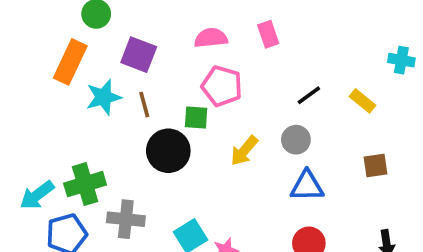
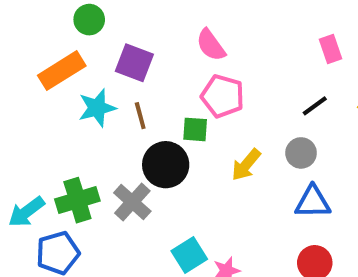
pink rectangle: (268, 34) -> (330, 49), moved
pink semicircle: (211, 38) -> (211, 45), turned -120
orange rectangle: (70, 62) -> (62, 71), turned 33
gray cross: (126, 219) -> (132, 202), moved, turned 36

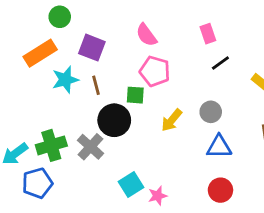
pink rectangle: (330, 49) -> (208, 34), moved
black line: (315, 106) -> (220, 63), moved

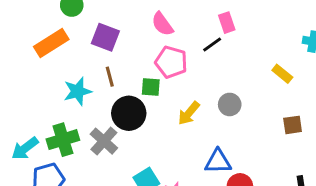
black line: (220, 63) -> (212, 45), moved
cyan star: (65, 80) -> (78, 91), moved
blue triangle: (219, 147) -> (218, 162), moved

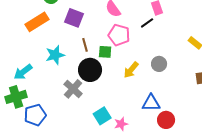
brown line: (110, 77) -> (85, 45), moved
green cross: (63, 140) -> (16, 97), moved
cyan arrow: (25, 148) -> (23, 72), moved

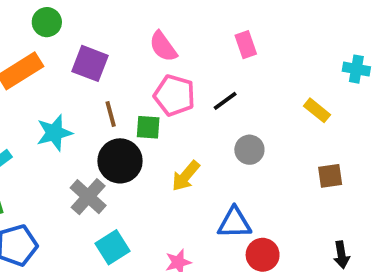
black line: (147, 23) -> (225, 101), moved
yellow arrow: (131, 70) -> (186, 176), moved
cyan square: (102, 116) -> (113, 247), moved

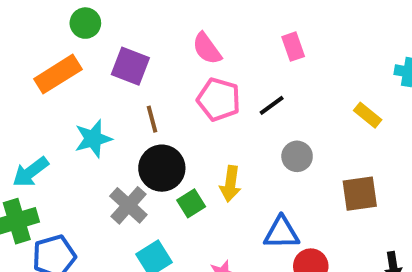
green square: (148, 127) -> (191, 203), moved, turned -36
yellow arrow: (186, 176) -> (230, 184), turned -32
brown square: (330, 176) -> (360, 194), moved, size x1.4

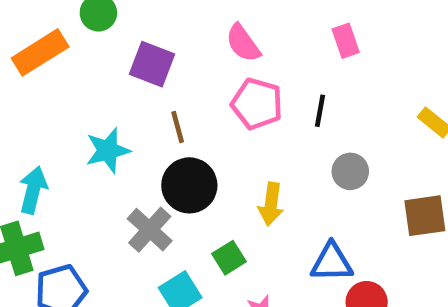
orange rectangle: (58, 74) -> (40, 52), moved
black line: (272, 105) -> (320, 111), turned -44
cyan arrow: (30, 172) -> (33, 190), turned 141
green square: (191, 203) -> (229, 258), moved

